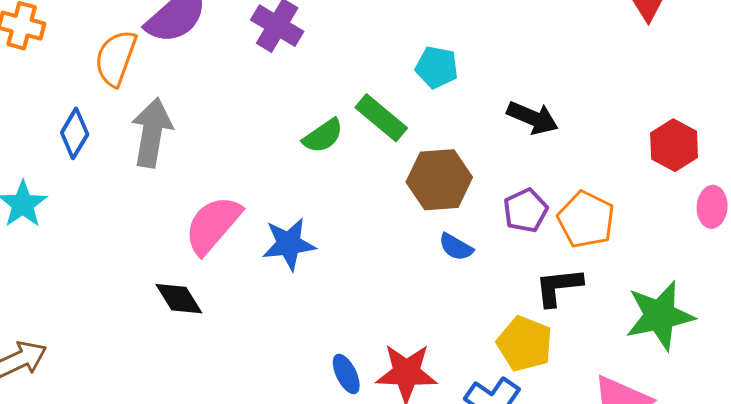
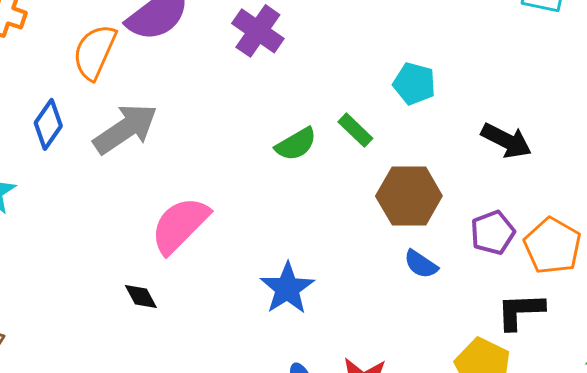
green rectangle: (381, 118) -> (355, 130), size x0.7
gray arrow: (152, 133) -> (125, 129), turned 42
blue star: (289, 244) -> (287, 288), moved, turned -30
black diamond: (179, 299) -> (141, 296), size x0.7

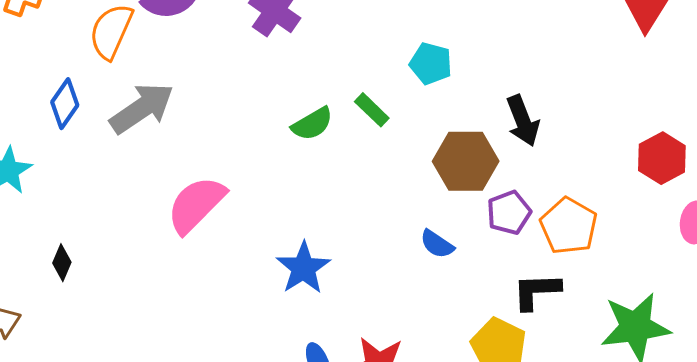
black arrow: (506, 141) -> (523, 121), turned 42
brown hexagon: (409, 196) -> (466, 161), moved
black diamond: (141, 296) -> (62, 263), moved, turned 51

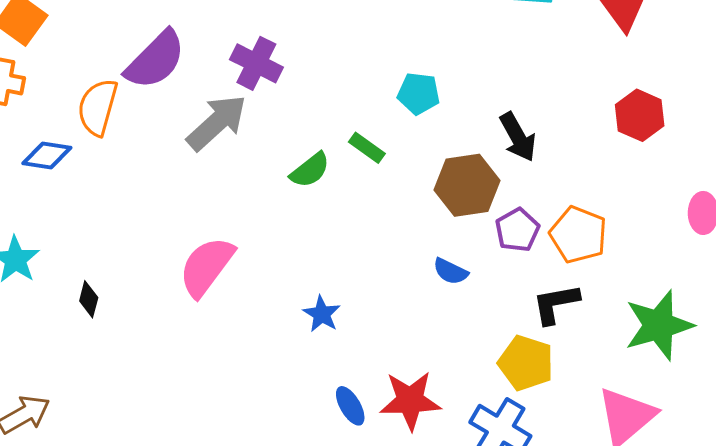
blue diamond: (65, 104) -> (47, 155), moved, turned 72
gray arrow: (142, 108) -> (217, 123), moved
red hexagon: (662, 158) -> (640, 115), moved
black diamond: (62, 263) -> (89, 299), moved
blue star: (303, 268) -> (322, 314), size x0.7

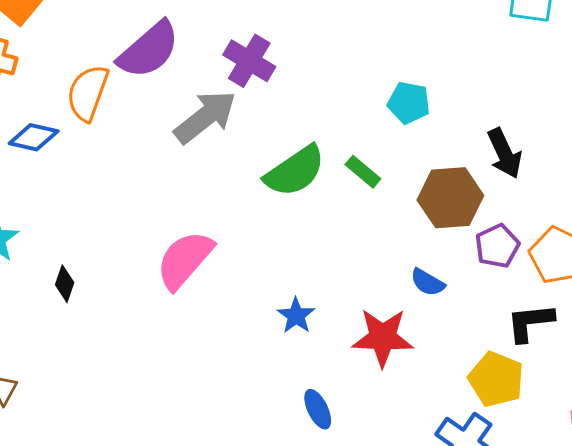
green rectangle: (367, 148) -> (363, 172), moved
green semicircle: (310, 170) -> (295, 171), size x1.5
red star: (410, 401) -> (383, 337), moved

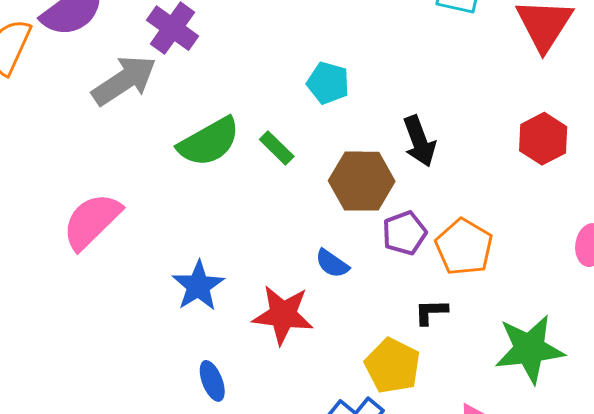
blue star: (296, 316) -> (198, 286), size x1.4
black L-shape: (530, 322) -> (431, 312), size x0.7

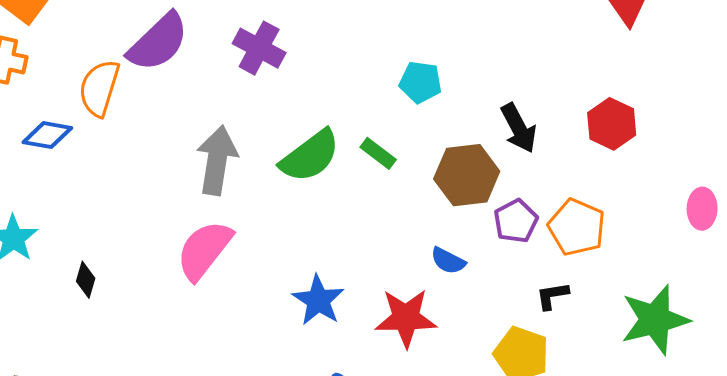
gray arrow: (124, 80) -> (217, 160), moved, turned -40
red hexagon: (543, 139) -> (612, 124), moved

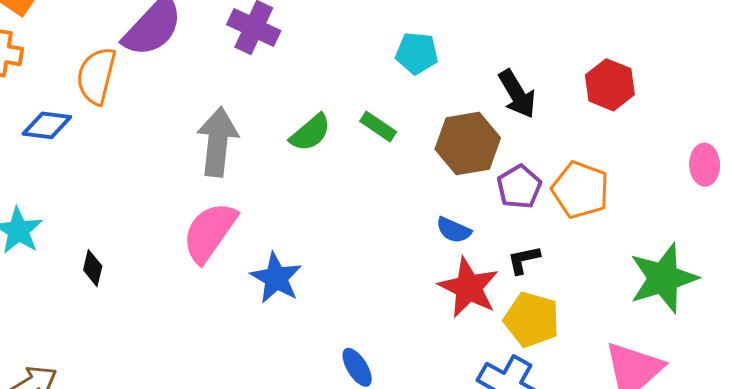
green semicircle: (310, 156) -> (310, 133), size x0.7
black L-shape: (552, 296) -> (524, 260), moved
blue star: (318, 300) -> (276, 278), moved
red star: (406, 318) -> (469, 288), moved, turned 30

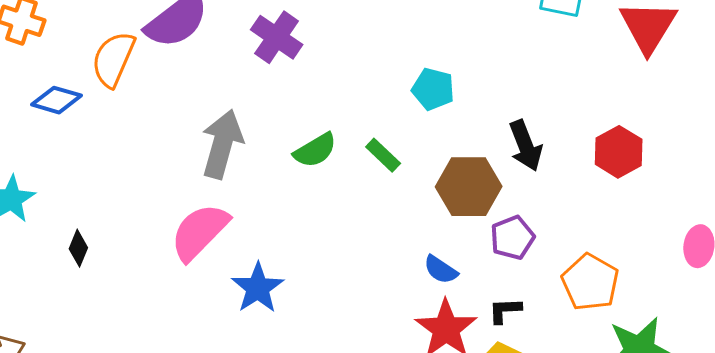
orange pentagon: (580, 190) -> (590, 282), moved

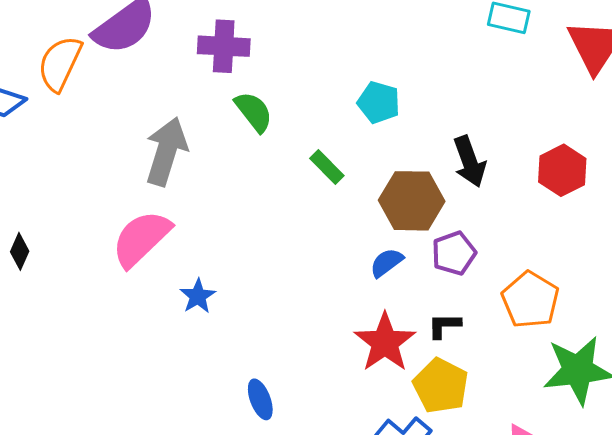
purple cross: (277, 37) -> (224, 46), turned -33
green semicircle: (315, 150) -> (254, 112), moved, turned -99
blue semicircle: (441, 270) -> (386, 263), moved, turned 108
blue star: (258, 288) -> (198, 296), size x0.7

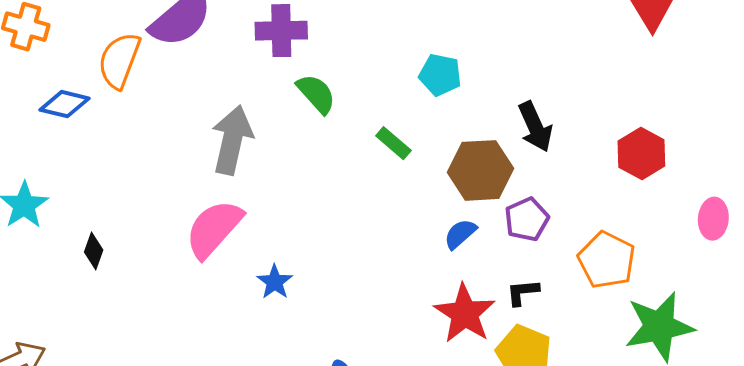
red hexagon: (562, 170) -> (641, 154), moved

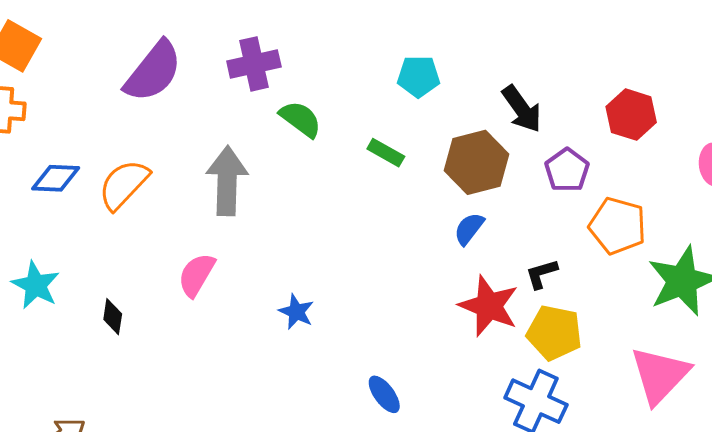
orange semicircle: (119, 60) -> (124, 184), moved, turned 34
purple pentagon: (527, 219) -> (567, 170), moved
pink semicircle: (214, 229) -> (196, 275), moved, size x0.7

